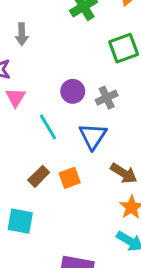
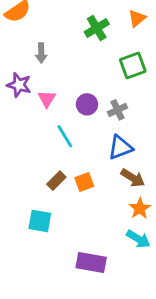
pink triangle: (16, 98) -> (47, 99), moved
blue triangle: (93, 136) -> (120, 147), moved, turned 36

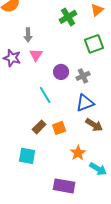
pink triangle: (47, 99) -> (36, 55), moved
orange star: (140, 208) -> (78, 153), moved

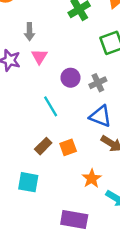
blue triangle: (85, 103) -> (100, 116), turned 42

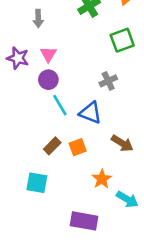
gray arrow: (29, 32) -> (38, 19), moved
purple circle: (71, 78) -> (48, 80), moved
blue triangle: (100, 116) -> (90, 113), moved

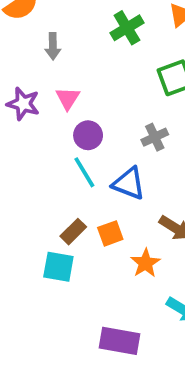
purple circle: (48, 80) -> (88, 135), moved
orange star: (102, 179) -> (145, 263), moved
cyan square: (37, 183) -> (58, 267), moved

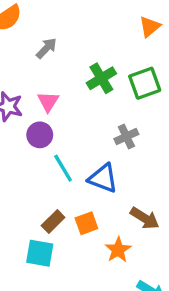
green cross: (127, 28) -> (101, 78), moved
gray arrow: (53, 46) -> (46, 48), moved, turned -135
purple circle: (88, 135) -> (40, 135), moved

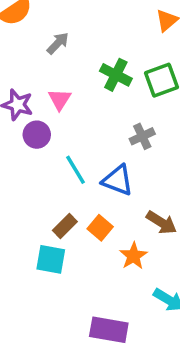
green cross: (101, 78) -> (116, 75), turned -32
purple circle: (40, 135) -> (37, 135), moved
orange square: (86, 223) -> (100, 228), turned -30

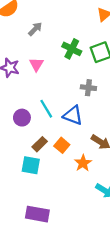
purple circle: (37, 135) -> (22, 118), moved
gray cross: (142, 136) -> (88, 88), turned 32
purple rectangle: (109, 330) -> (37, 214), moved

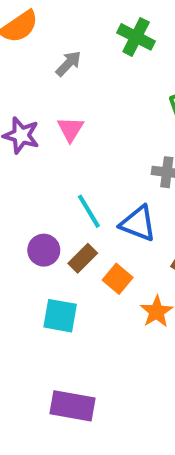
green cross: (72, 49) -> (136, 37), moved
purple circle: (22, 118) -> (44, 250), moved
brown rectangle: (40, 144) -> (83, 258), moved

